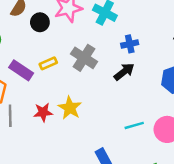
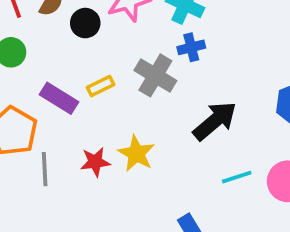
blue cross: (130, 44) -> (191, 47), moved
black arrow: (124, 72) -> (215, 121), moved, size x1.4

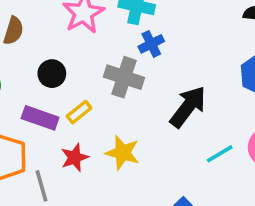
black circle: (85, 23) -> (52, 74), moved
yellow rectangle: (101, 86) -> (79, 112), moved
red star: (95, 162) -> (75, 157), moved

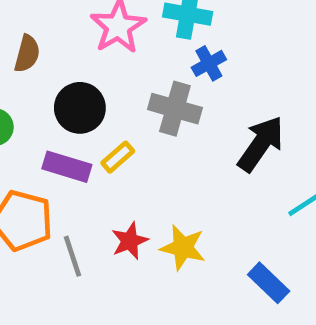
black circle: (52, 74) -> (80, 108), size x1.4
yellow star: (123, 153) -> (183, 248), moved
red star: (75, 157) -> (130, 241), moved

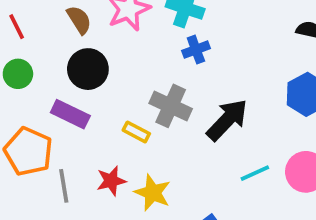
brown semicircle: (27, 54) -> (79, 20), moved, turned -56
gray cross: (175, 109) -> (171, 106), moved
yellow rectangle: (118, 157) -> (136, 132), moved, turned 60

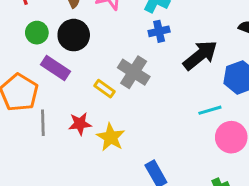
green circle: (18, 74) -> (37, 33), moved
black arrow: (227, 120) -> (200, 55), moved
cyan line: (255, 173) -> (210, 110), moved

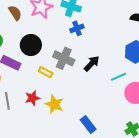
black circle: (74, 35) -> (31, 45), moved
black arrow: (200, 55) -> (92, 64), moved, size x0.7

